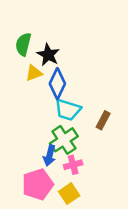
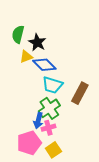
blue diamond: (57, 84) -> (44, 65), turned -70
brown rectangle: (103, 120) -> (80, 93), size x1.5
pink cross: (73, 165) -> (48, 128), moved

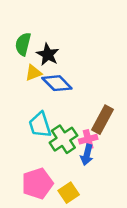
cyan trapezoid: (52, 85) -> (40, 125), moved, turned 55
blue arrow: (38, 121) -> (87, 155), moved
pink cross: (48, 128) -> (88, 139), moved

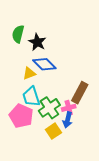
yellow triangle: (33, 73) -> (29, 73), moved
pink pentagon: (37, 183) -> (21, 116), moved, turned -30
yellow square: (69, 193) -> (53, 131), moved

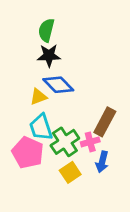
green semicircle: (18, 34) -> (46, 30), moved
black star: (37, 42) -> (49, 55), turned -30
blue arrow: (68, 120) -> (102, 162), moved

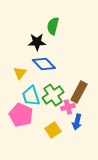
green semicircle: (46, 30) -> (53, 26), moved
yellow triangle: (38, 97) -> (20, 73), moved, turned -32
green cross: (65, 142) -> (53, 95), moved

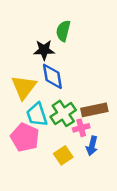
blue diamond: (44, 64) -> (52, 76), turned 35
yellow triangle: (20, 73) -> (24, 87), size x1.6
brown rectangle: (79, 92) -> (94, 110), turned 50

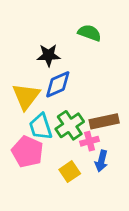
green semicircle: (63, 31) -> (90, 33), moved, turned 96
blue diamond: (52, 76) -> (58, 84), turned 76

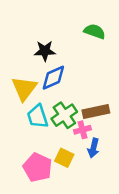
green semicircle: (90, 33) -> (95, 31), moved
pink pentagon: (27, 152) -> (38, 167), moved
yellow square: (70, 172) -> (64, 158), turned -30

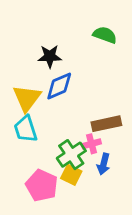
green cross: (64, 115) -> (71, 155), moved
cyan trapezoid: (38, 116) -> (26, 129), moved

